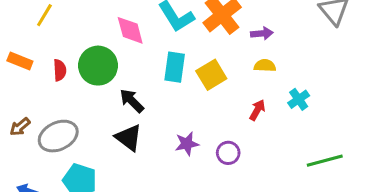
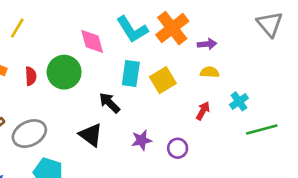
black arrow: (132, 101) -> (109, 103), moved
green line: (325, 161) -> (262, 130), moved

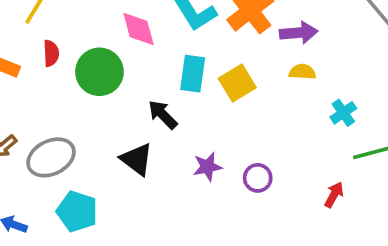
purple arrow: (207, 44) -> (299, 33), size x1.4
red semicircle: (31, 76) -> (51, 53), moved
red arrow: (203, 111) -> (334, 195), moved

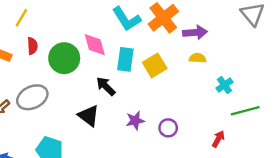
pink diamond: (139, 29) -> (95, 45), moved
gray ellipse: (51, 157) -> (32, 97), moved

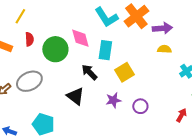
yellow square: (155, 65) -> (124, 72), moved

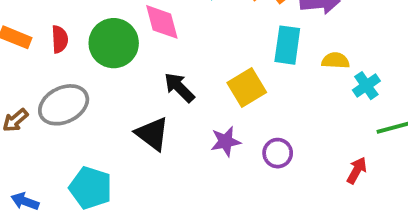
red semicircle: (29, 39) -> (60, 39), moved
yellow semicircle: (164, 49) -> (336, 60), moved
cyan rectangle: (105, 50) -> (287, 45), moved

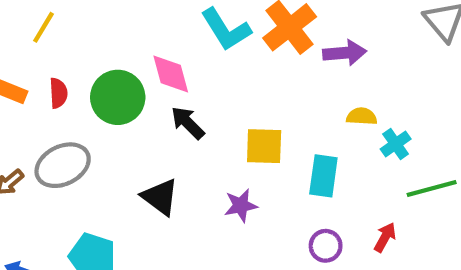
cyan rectangle: (287, 45) -> (323, 176), moved
black arrow: (179, 87) -> (188, 123), moved
yellow square: (247, 87) -> (264, 146), turned 33
purple circle: (278, 153) -> (326, 246), moved

